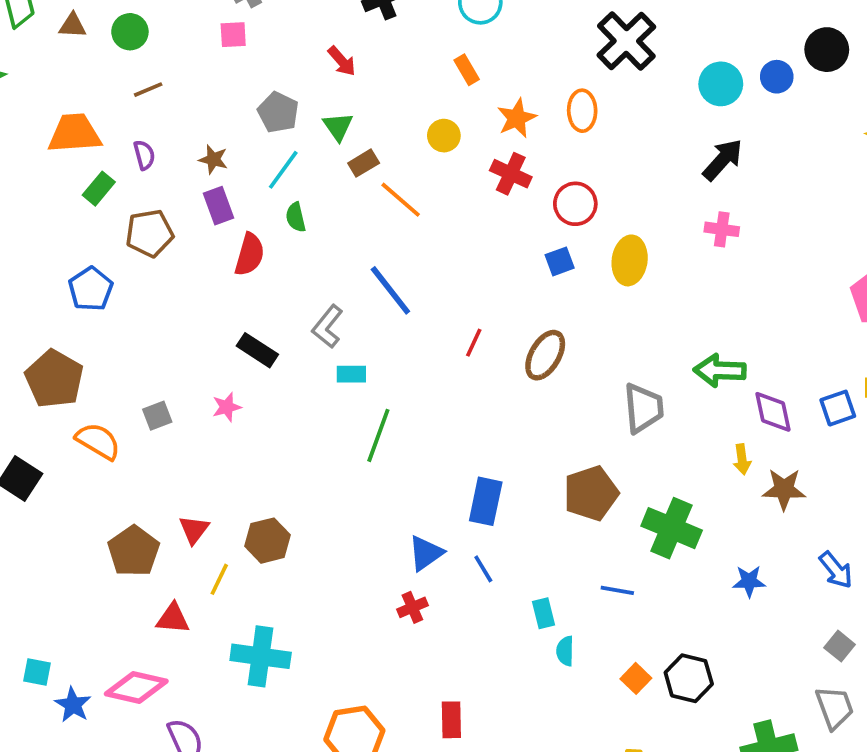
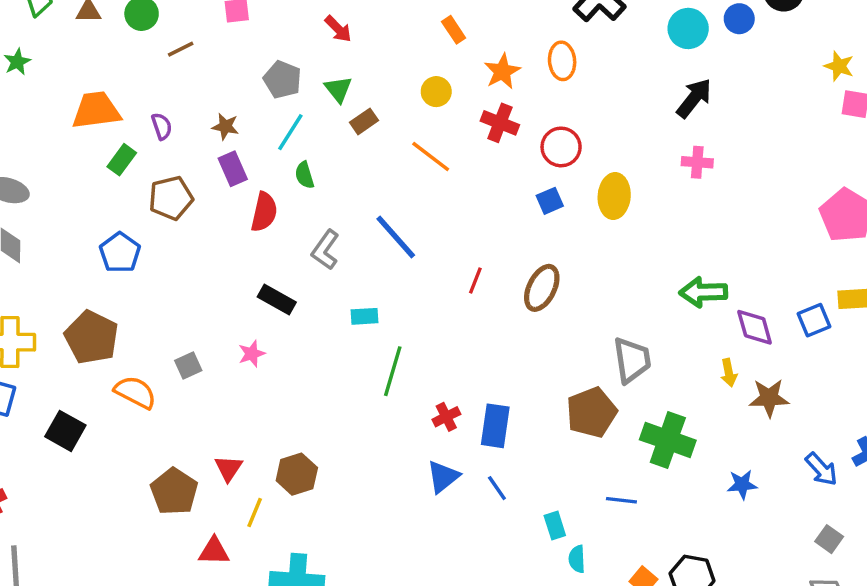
brown line: (148, 90) -> (181, 49), moved
orange line: (401, 200) -> (431, 156), moved
gray L-shape: (328, 327) -> (325, 250), moved
gray trapezoid: (643, 408) -> (632, 360), moved
red cross: (412, 607) -> (446, 417), moved

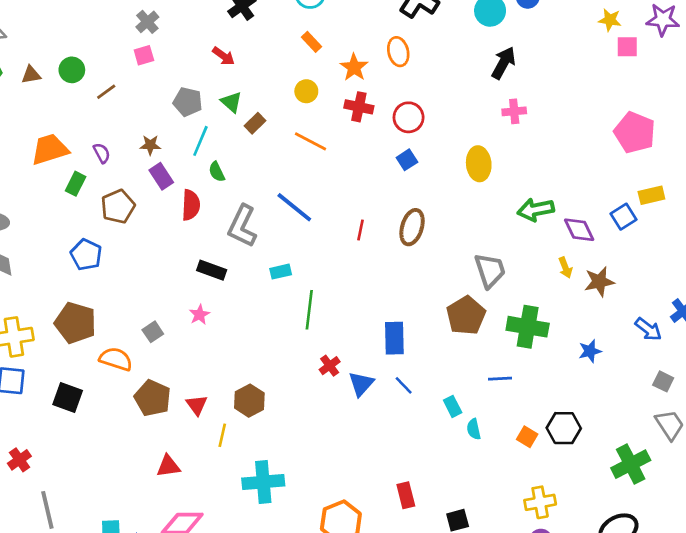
yellow ellipse: (614, 196) -> (479, 164), moved
gray L-shape: (325, 250) -> (242, 226), size x1.4
red cross: (446, 417) -> (330, 366), moved
brown pentagon: (174, 491) -> (153, 398), moved
red triangle: (214, 551) -> (168, 466), moved

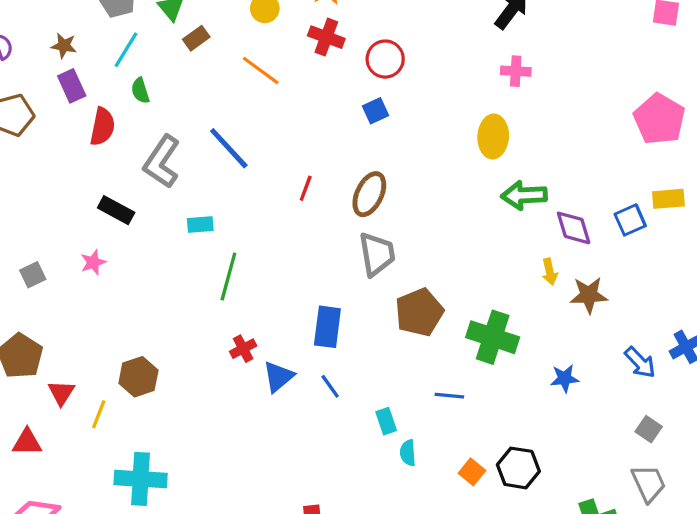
yellow ellipse: (479, 164) -> (493, 137), moved
gray trapezoid: (490, 271) -> (377, 254), moved
red triangle: (197, 405) -> (61, 393), moved

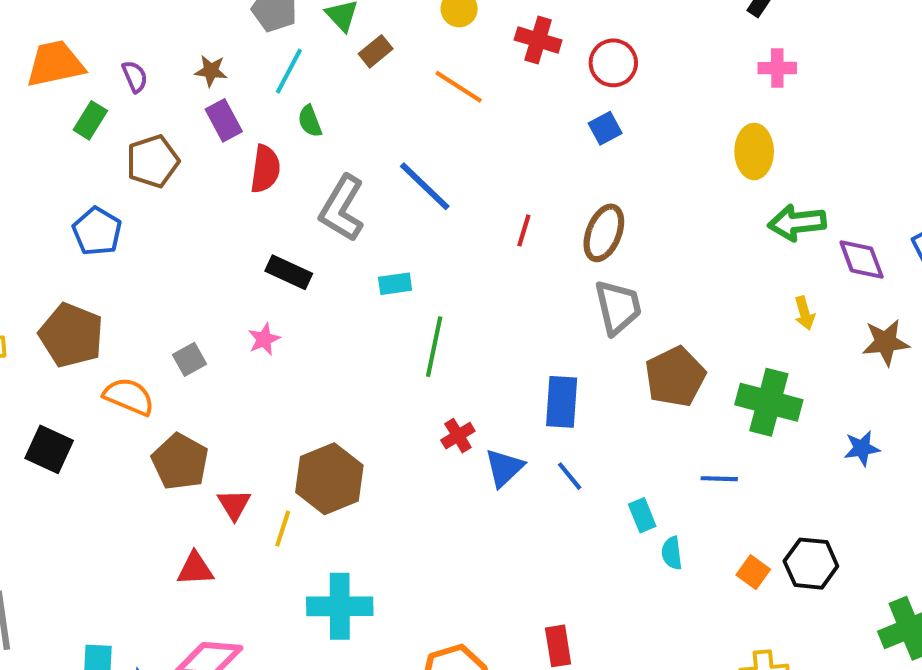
yellow arrow: (550, 272) -> (804, 313), moved
brown hexagon: (138, 377) -> (329, 479), size x1.4

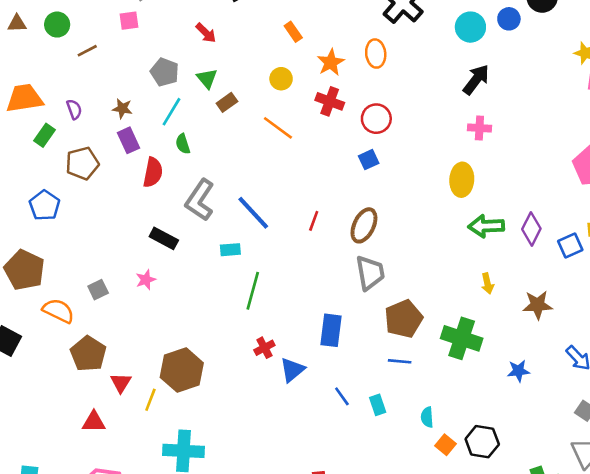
blue line: (425, 186) -> (253, 213), moved
purple diamond: (862, 259) -> (531, 229), moved, turned 44
blue line: (570, 476) -> (342, 396), moved
blue line: (719, 479) -> (400, 361), moved
cyan semicircle: (672, 553) -> (427, 417), moved

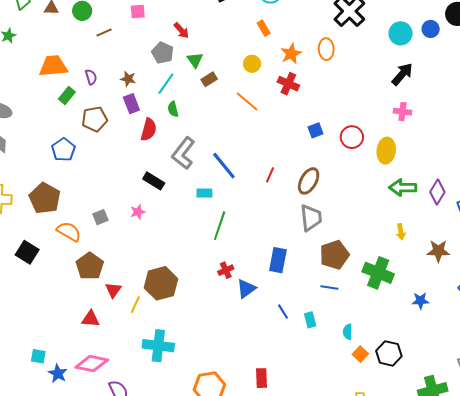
red arrow: (206, 33) -> (181, 30), moved
red circle: (376, 119) -> (352, 137), moved

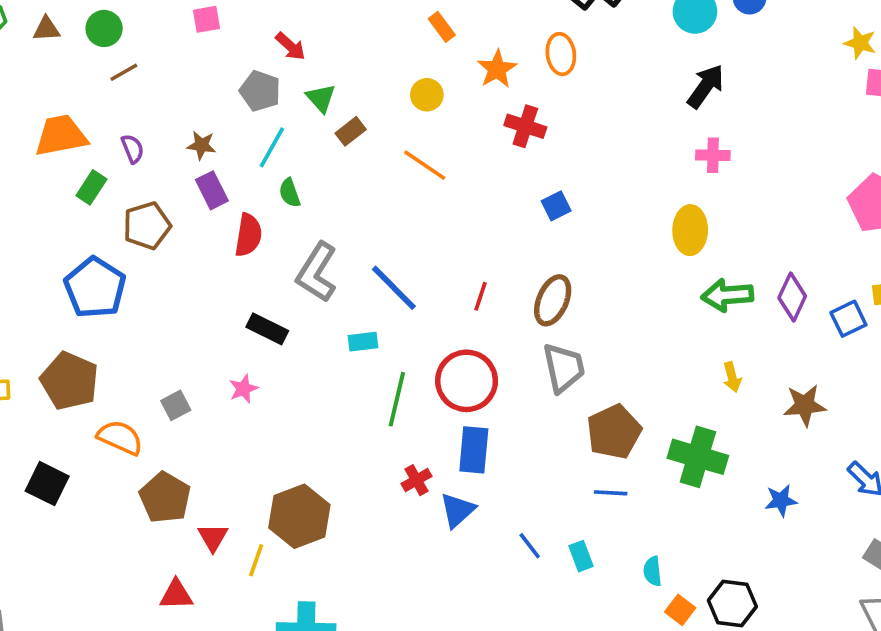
brown line: (104, 33) -> (124, 72), moved
red cross: (288, 84) -> (525, 126), moved
red circle: (352, 137) -> (467, 381), moved, size x1.4
blue pentagon: (63, 150) -> (95, 288), size x1.4
blue rectangle: (278, 260) -> (474, 450), moved

